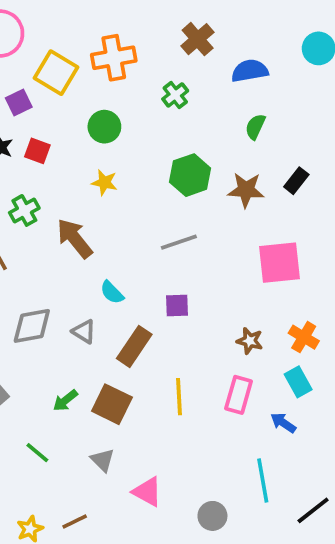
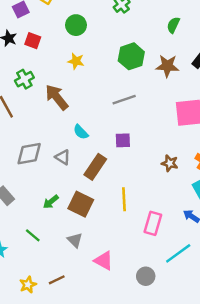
pink rectangle: (239, 395) -> (153, 223), moved
cyan line: (263, 481) -> (178, 253), turned 64

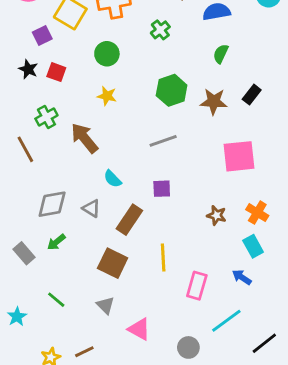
green arrow: (51, 202) -> (56, 242), moved

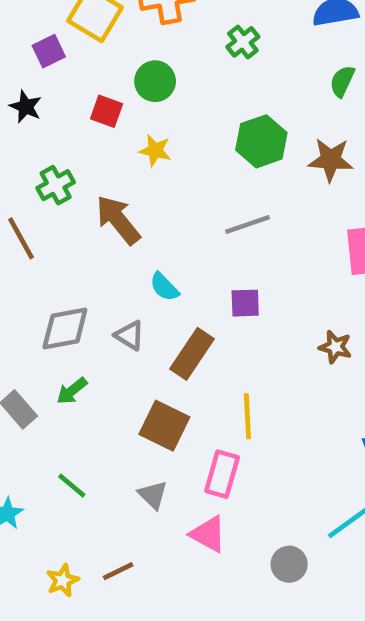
red square: (56, 72) -> (107, 111), moved
pink rectangle: (197, 286) -> (222, 474), moved

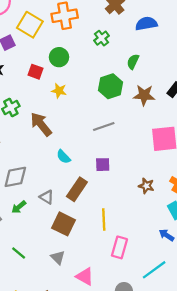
green semicircle: (342, 81) -> (133, 62), moved
gray triangle: (130, 335) -> (47, 197), moved
pink rectangle: (222, 474) -> (119, 247), moved

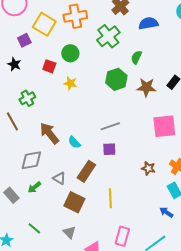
green cross: (102, 38) -> (108, 36), size x1.6
brown arrow: (41, 124) -> (49, 133), moved
gray line: (104, 127) -> (110, 126), moved
pink rectangle: (119, 247) -> (122, 236), moved

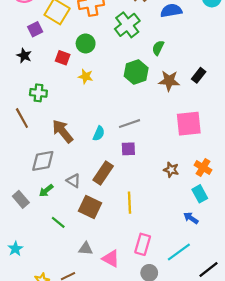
green cross: (27, 98) -> (38, 93), turned 35
cyan semicircle: (74, 142) -> (99, 133), moved, turned -112
green line: (34, 228) -> (58, 222), moved
gray triangle: (69, 232) -> (86, 249), moved, turned -40

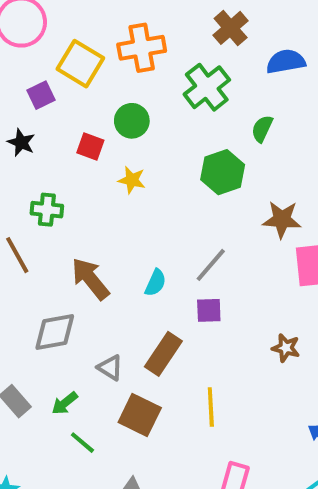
brown star: (169, 81) -> (282, 220), moved
gray line: (129, 124) -> (211, 265), turned -30
green arrow: (46, 191) -> (65, 403), moved

